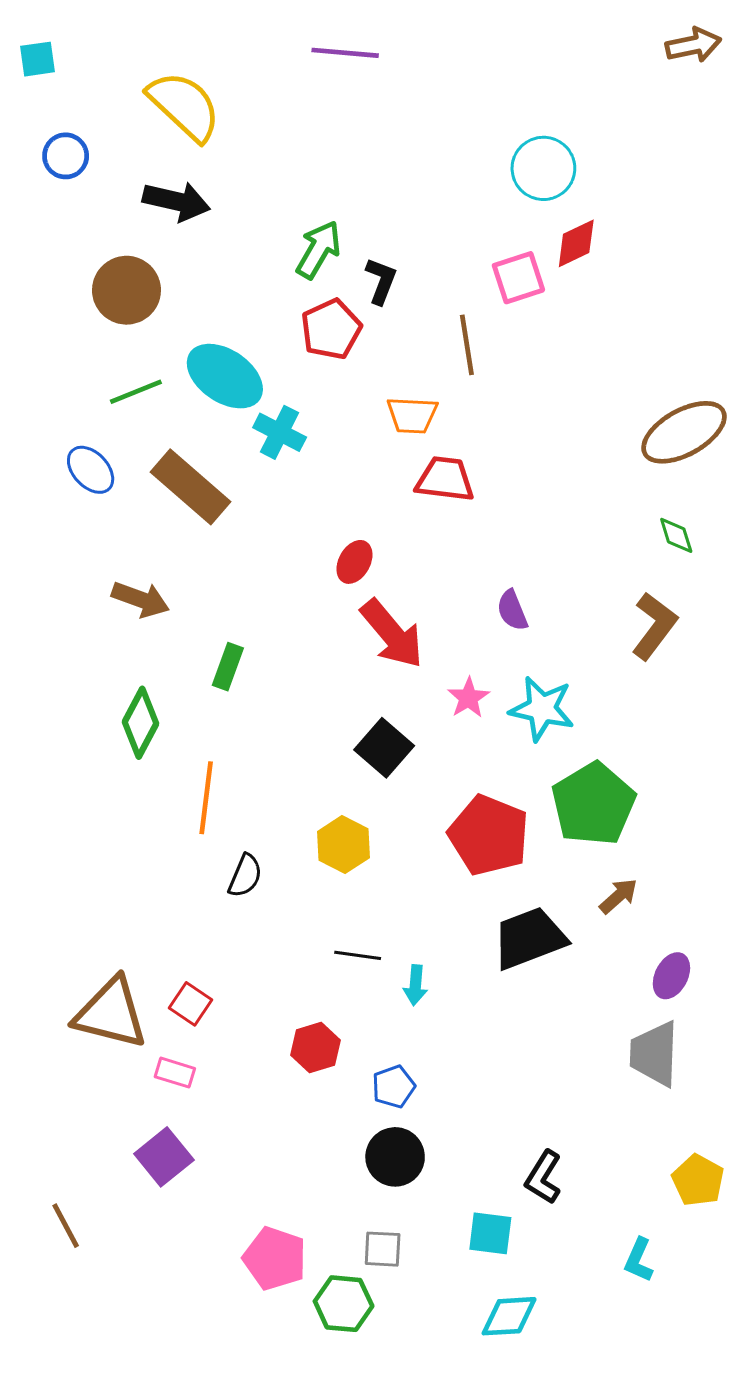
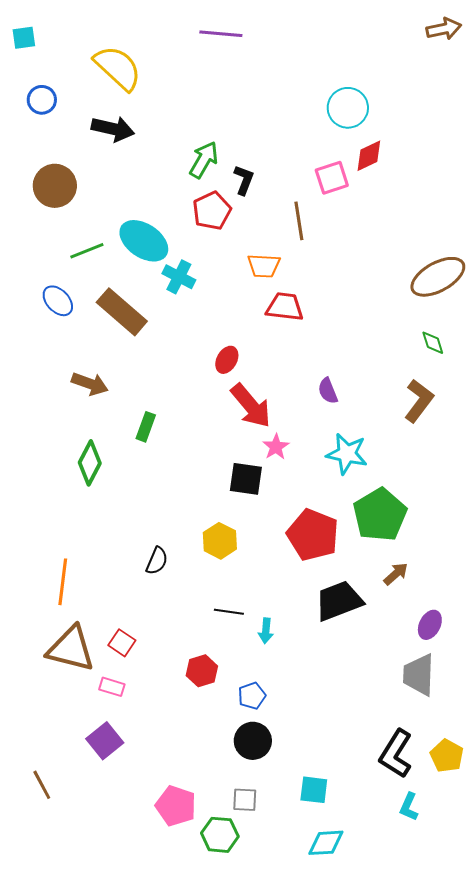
brown circle: (126, 290) -> (55, 186), moved
pink star: (468, 698) -> (276, 447), moved
black square: (384, 748) -> (246, 479), turned -33
orange line: (206, 798) -> (63, 582), moved
black L-shape: (543, 1177) -> (396, 754), moved, size x1.4

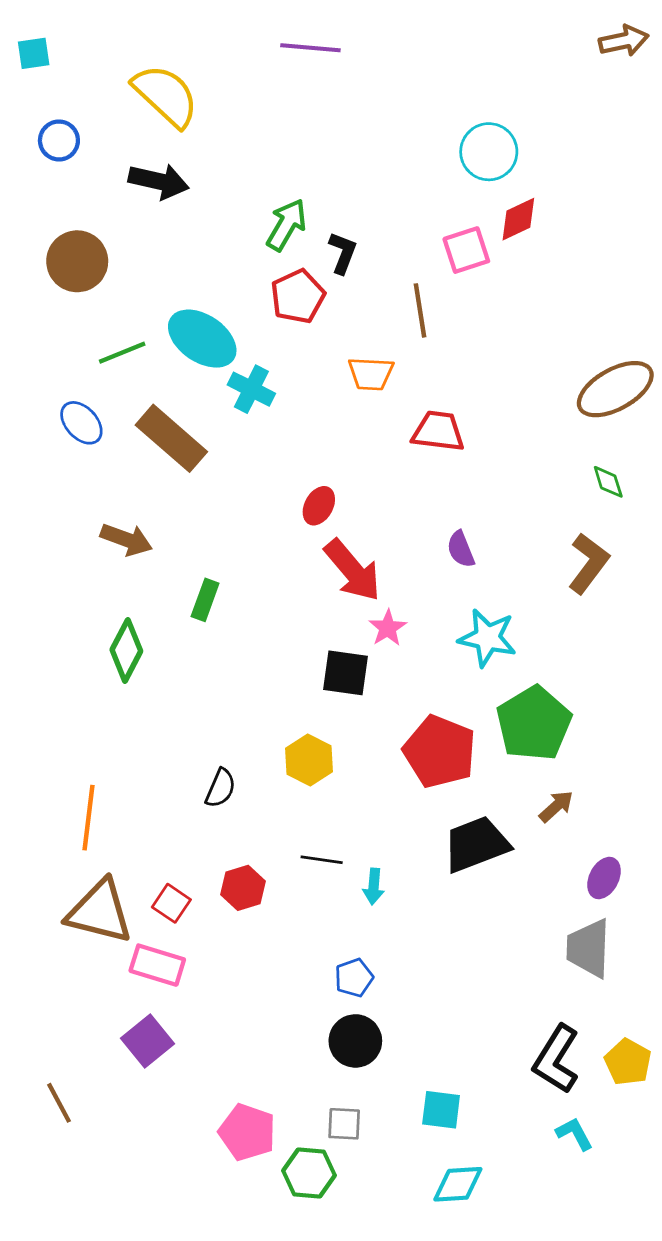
red trapezoid: (285, 307) -> (438, 431), moved
red hexagon: (202, 671) -> (243, 888), moved
pink rectangle: (112, 687) -> (157, 965), size x1.5
cyan L-shape: (409, 807) -> (575, 1134), turned 128

